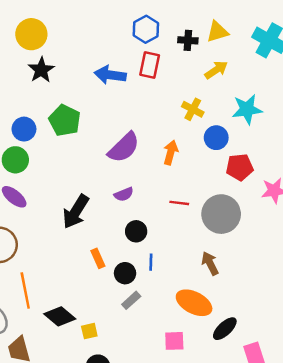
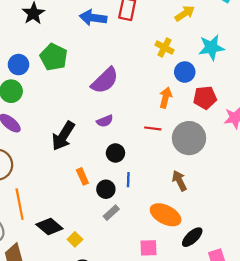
orange arrow: (171, 152) -> (166, 98), moved
yellow square: (89, 331) -> (75, 239), turned -32

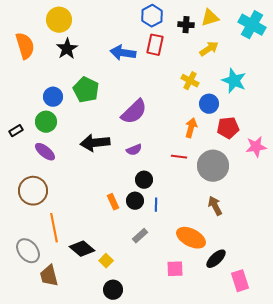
cyan star: (211, 47) -> (234, 81), turned 30
black arrow: (63, 136) -> (95, 143), moved, turned 52
brown arrow: (179, 181) -> (215, 206), moved
black circle: (106, 189) -> (135, 201), moved

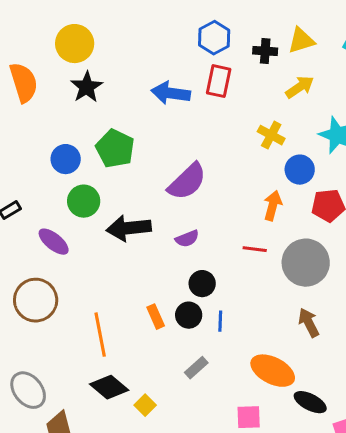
green circle: (46, 122) -> (84, 201), moved
orange line: (54, 228) -> (100, 335), moved
black ellipse: (216, 259) -> (310, 402), turned 70

